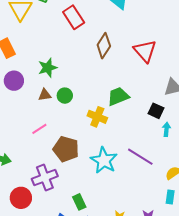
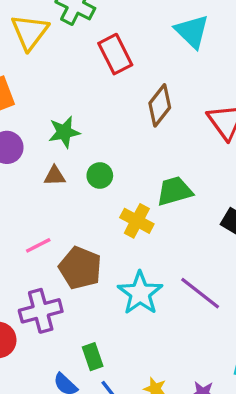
green circle: (65, 96) -> (100, 176), moved
pink line: (39, 129) -> (38, 245), moved

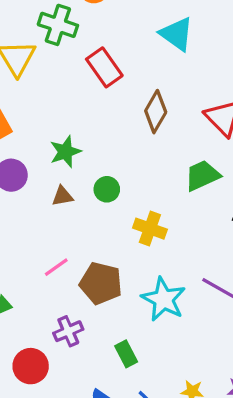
green trapezoid: (174, 191) -> (202, 175), moved
purple cross: (41, 311) -> (68, 331), size x0.7
green rectangle: (93, 357) -> (126, 354), moved

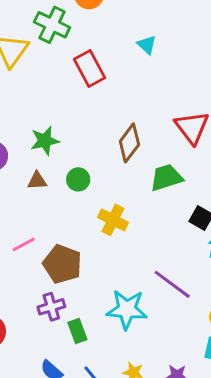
cyan triangle: (177, 34) -> (147, 45), moved, size x0.6
brown diamond: (156, 112) -> (129, 143), moved
cyan star: (164, 299) -> (127, 309), moved, turned -30
purple cross: (68, 331) -> (51, 307), moved

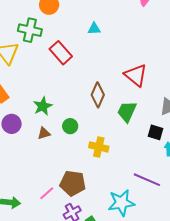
cyan triangle: (147, 45) -> (94, 29), turned -32
green trapezoid: (166, 178) -> (127, 112), turned -35
pink line: (24, 244) -> (47, 193), moved

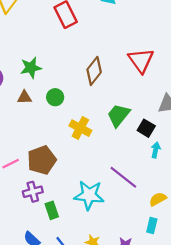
green trapezoid: (127, 112) -> (118, 115), moved
brown pentagon: (73, 183) -> (42, 160), turned 30

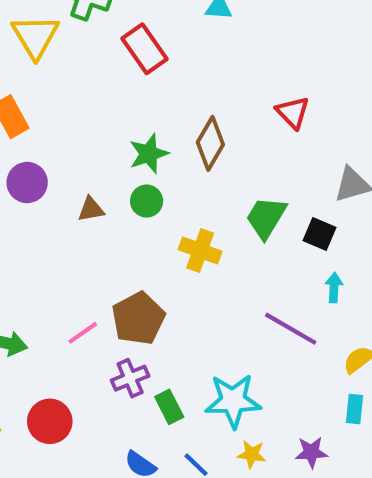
red triangle: (141, 60) -> (293, 112), size x0.7
green star: (31, 68) -> (149, 154), moved
cyan arrow: (156, 150) -> (334, 288), moved
cyan star: (89, 195) -> (233, 401), moved

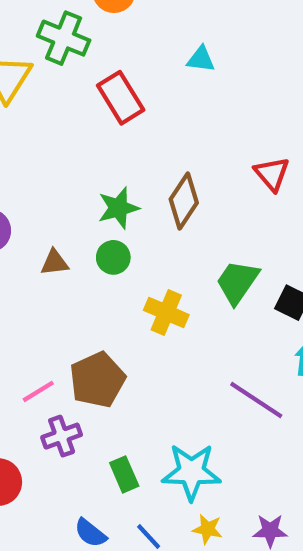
purple cross: (130, 378) -> (62, 436), moved

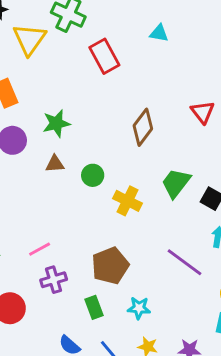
green star: (118, 208) -> (56, 123), moved
green circle: (113, 257) -> (93, 175), moved
brown pentagon: (97, 380) -> (110, 266), moved
cyan star: (191, 472) -> (139, 308), size x0.6

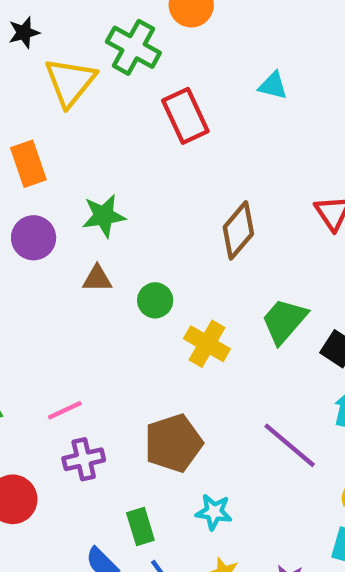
green rectangle: (94, 307) -> (140, 526), moved

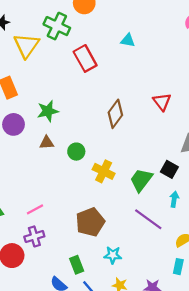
green trapezoid: (284, 321) -> (141, 180), moved
purple cross: (84, 459) -> (34, 236), moved

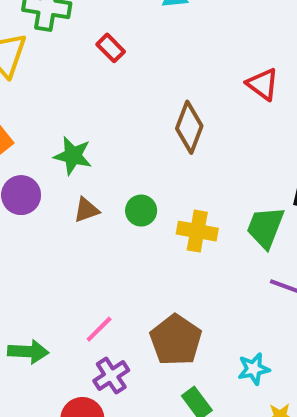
red rectangle: (85, 58) -> (111, 48), size x0.6
green star: (48, 111) -> (73, 156), turned -30
brown pentagon: (90, 222) -> (176, 340), moved

